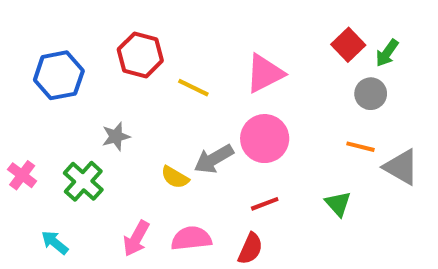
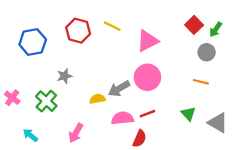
yellow line: (193, 88) -> (112, 26), moved
gray triangle: (401, 167) -> (218, 123), moved
yellow semicircle: (175, 177) -> (97, 99), turned 140
pink semicircle: (191, 238) -> (122, 118), moved

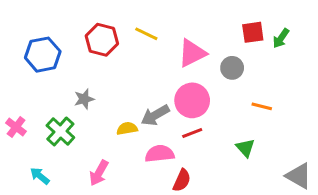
red square: (194, 25) -> (253, 32), turned 36
gray circle: (207, 52) -> (232, 68), moved
red line: (147, 114) -> (192, 133), moved
gray triangle: (218, 123) -> (299, 176), moved

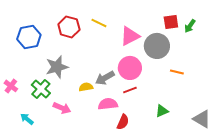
gray circle: (232, 68) -> (157, 46), size x1.6
gray star: (84, 99) -> (57, 67), size x1.6
green triangle: (245, 148) -> (162, 111), moved, turned 48
pink arrow: (99, 173) -> (62, 108), moved, turned -96

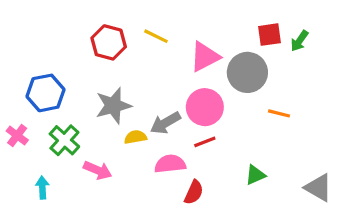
blue hexagon: (29, 37) -> (46, 93), moved
gray star: (57, 67) -> (113, 106), moved
cyan arrow: (27, 119) -> (42, 188), turned 48

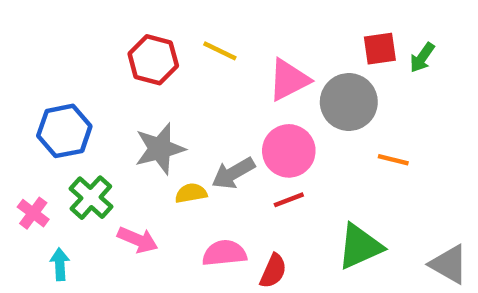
pink cross: (17, 136) -> (33, 213), moved
pink semicircle: (170, 164) -> (224, 253), moved
green triangle: (255, 175) -> (360, 246), size x1.6

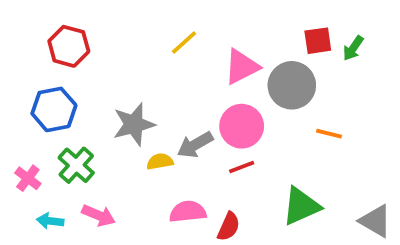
yellow line: (220, 51) -> (184, 43), turned -68
red hexagon: (153, 60) -> (69, 46), moved
pink arrow: (138, 240) -> (99, 215), moved
cyan arrow: (60, 264) -> (50, 221), turned -80

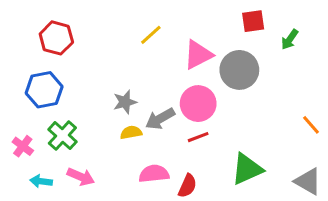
red square: (318, 41) -> (253, 21), moved
gray star: (134, 124) -> (125, 102), moved, size x0.7
orange line: (329, 134) -> (311, 125), moved, turned 35

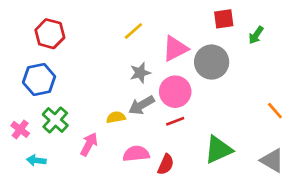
gray star: (125, 102) -> (140, 73), moved
pink arrow: (81, 177) -> (89, 144), moved, turned -85

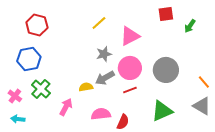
gray circle: (212, 62) -> (166, 70), moved
cyan arrow: (36, 160) -> (18, 119), moved
gray triangle: (272, 160) -> (202, 106), moved

